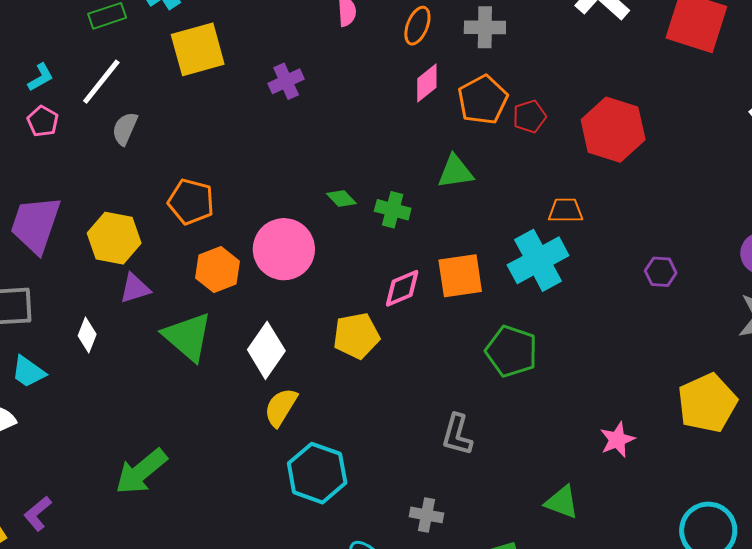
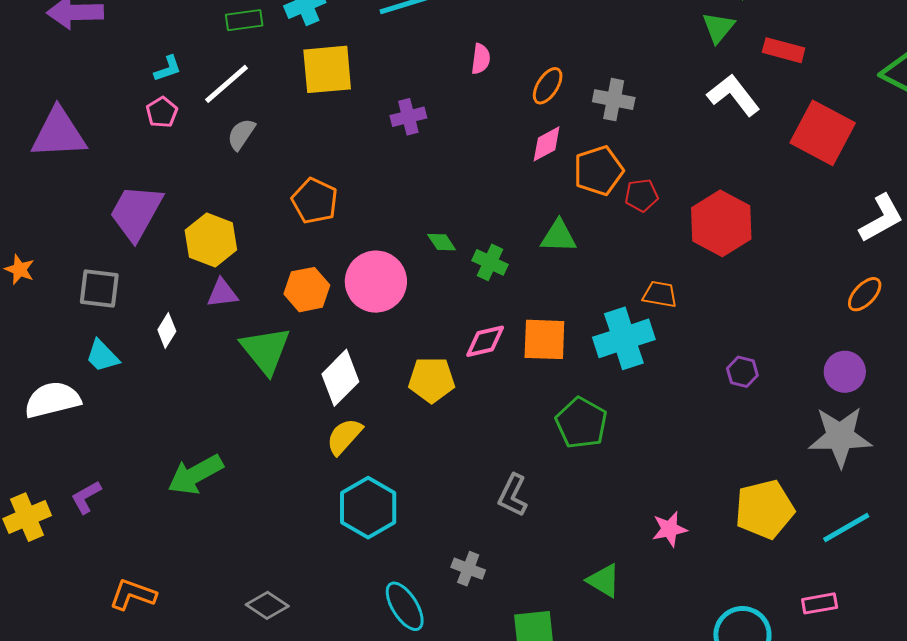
orange pentagon: (191, 202) -> (315, 201), moved

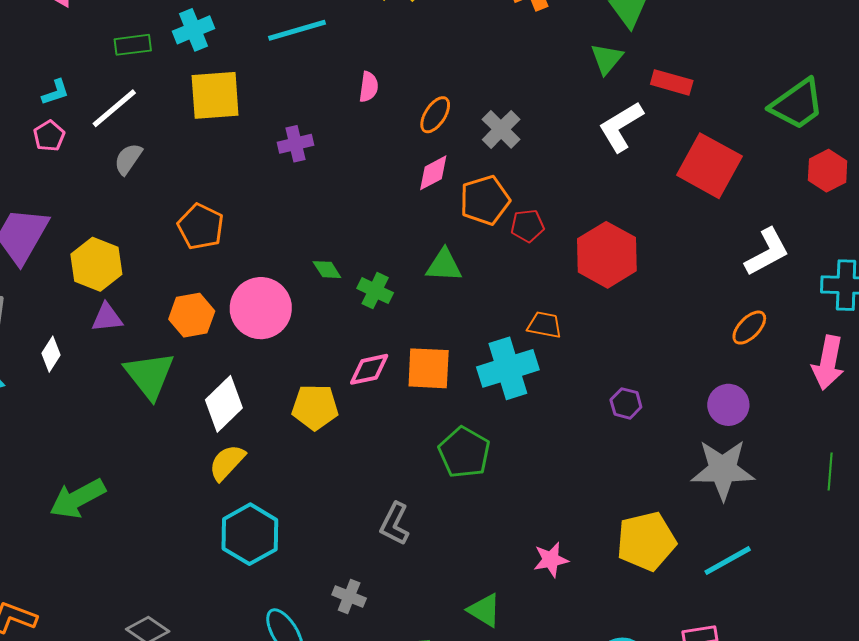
white L-shape: (734, 95) -> (621, 127), turned -84
gray cross: (614, 100) -> (501, 129), turned 33

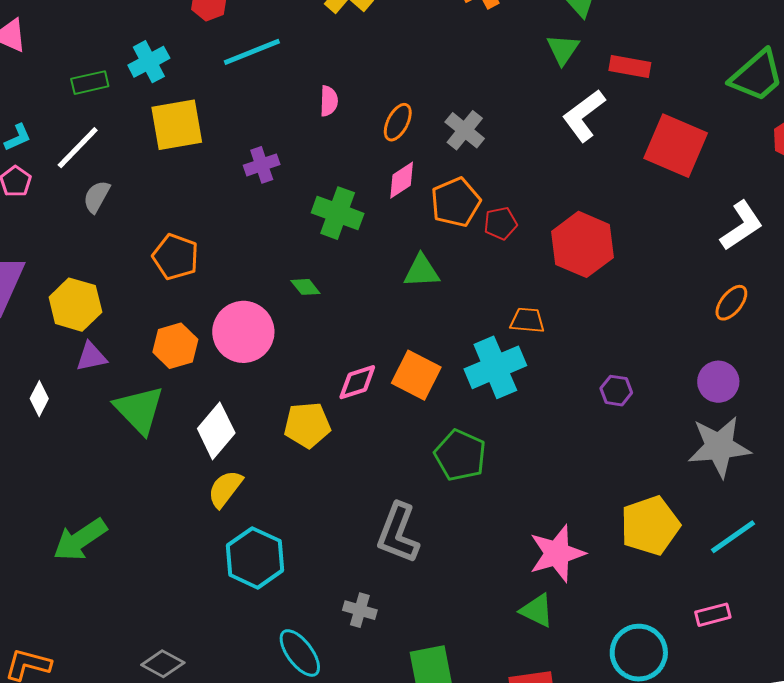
green cross: (375, 291) -> (338, 213), moved, size x1.4
orange square: (429, 368) -> (416, 375), turned 30
gray L-shape: (395, 524) -> (398, 533), size x1.4
pink star: (551, 560) -> (557, 553), size x1.6
green triangle: (484, 610) -> (537, 610), moved

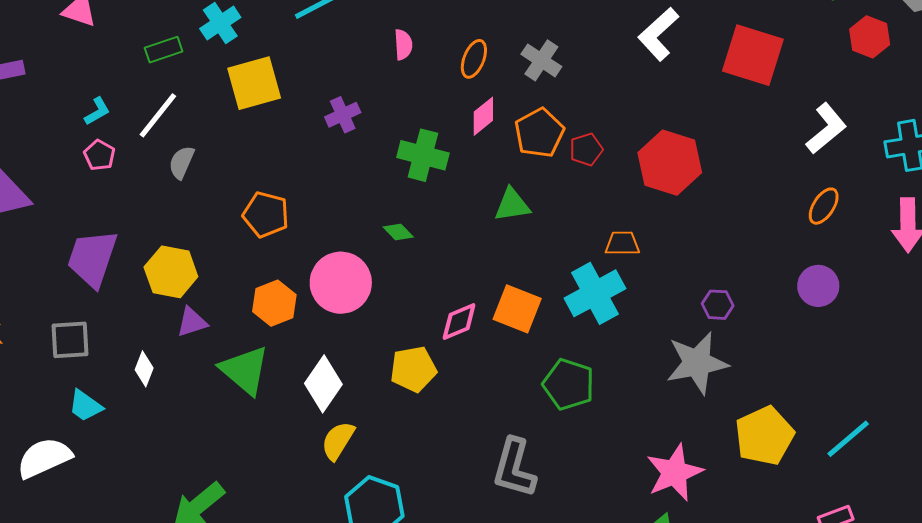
gray star: (719, 447) -> (697, 363), moved

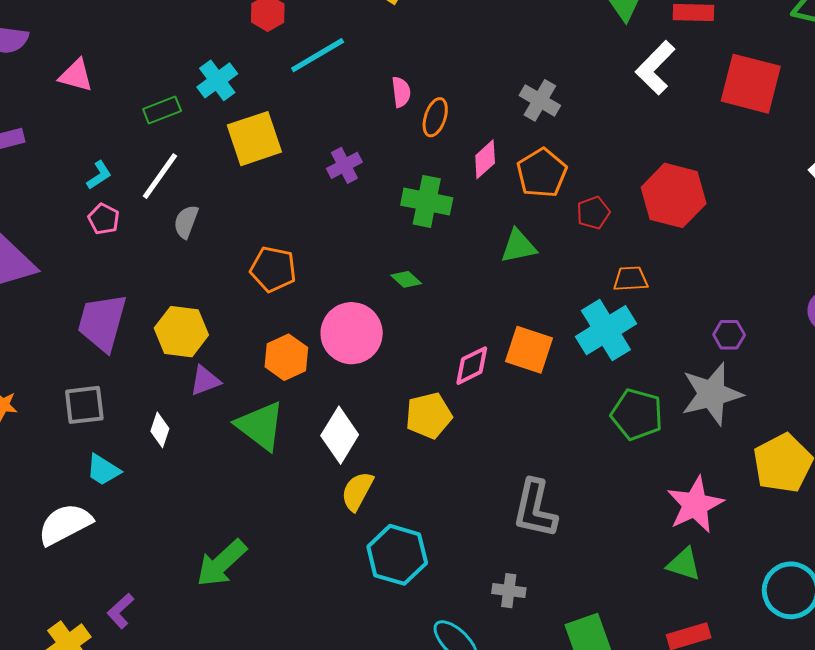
orange ellipse: (474, 59) -> (435, 117), moved
red pentagon: (586, 150) -> (593, 213), moved
green pentagon: (569, 384) -> (637, 414), moved

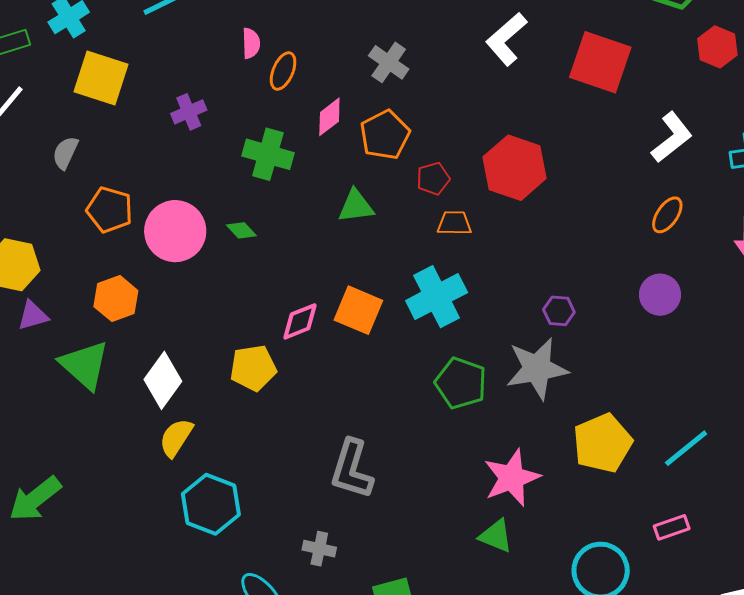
yellow square: (254, 139) -> (101, 78), turned 32
gray semicircle: (186, 222) -> (65, 153), moved
orange trapezoid: (631, 279) -> (454, 223), moved
pink circle: (352, 333) -> (175, 231), moved

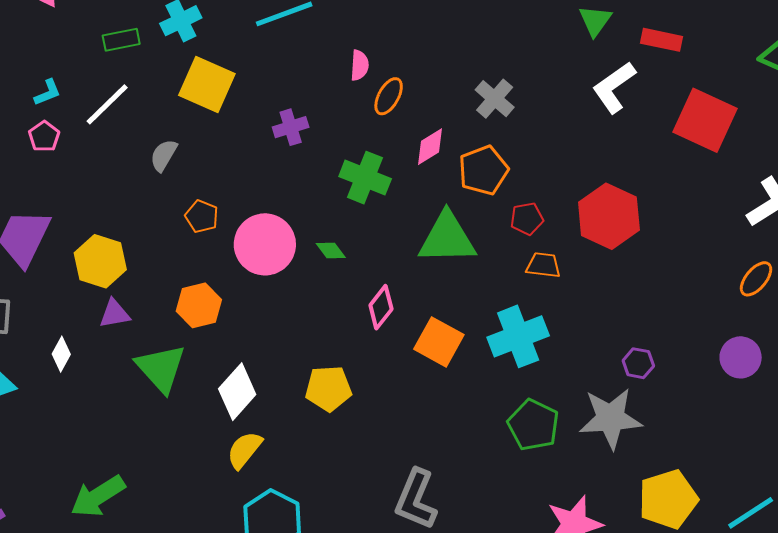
green triangle: (356, 206) -> (447, 238), size x1.6
orange pentagon: (110, 210) -> (202, 216), size x0.7
pink diamond: (300, 321) -> (381, 307), moved, turned -36

